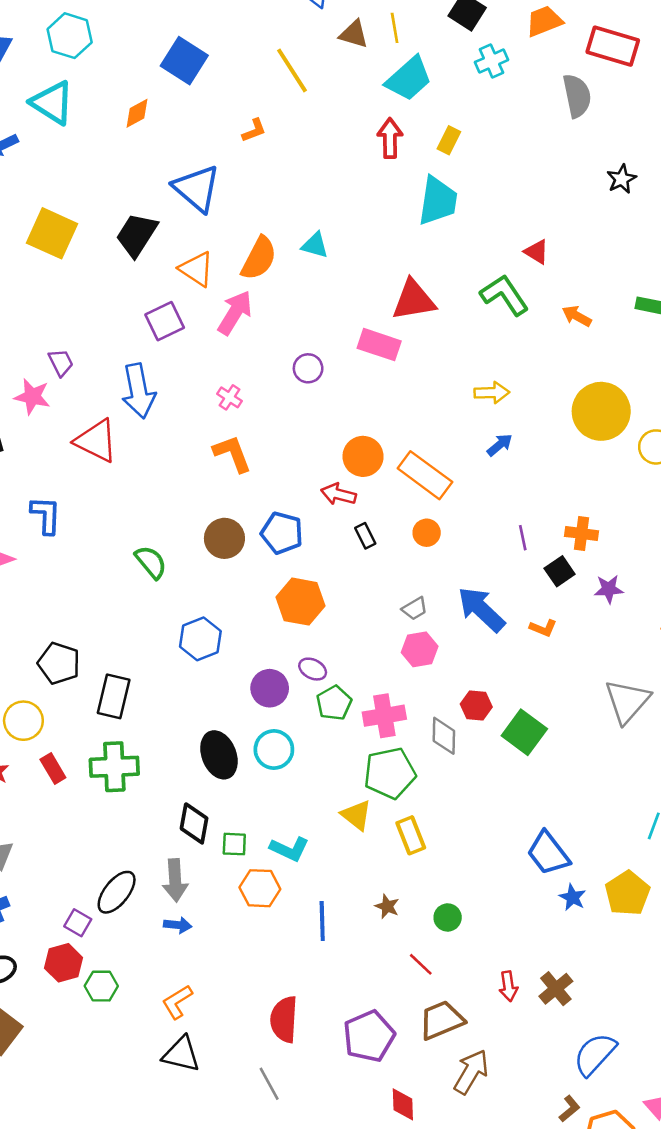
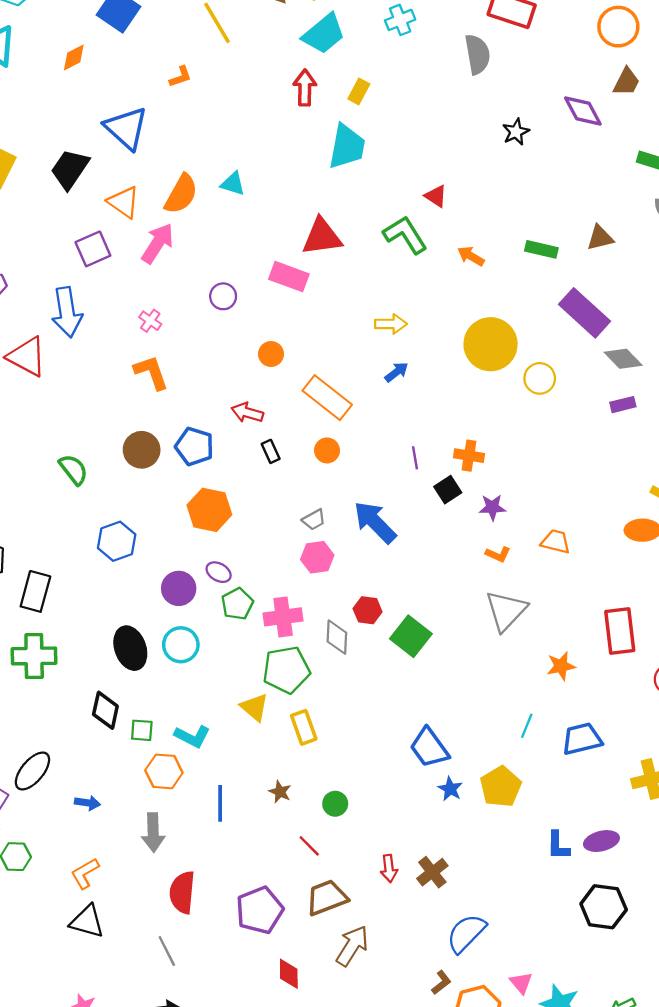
orange circle: (363, 456) -> (271, 354), moved, size x0.7
orange L-shape: (543, 628) -> (498, 554), moved
gray arrow: (175, 880) -> (153, 832), moved

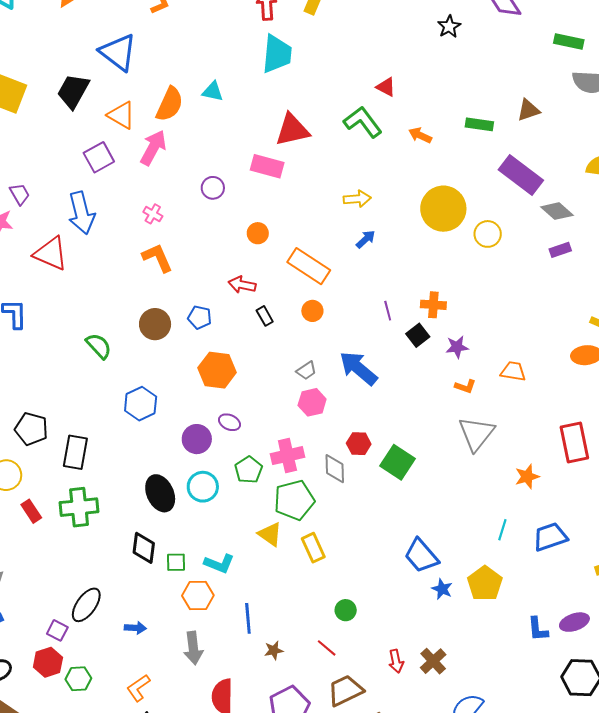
cyan trapezoid: (347, 147) -> (277, 54), moved
blue pentagon: (194, 446) -> (200, 317), size x0.7
green pentagon: (237, 604) -> (249, 470), moved
brown star: (280, 792) -> (274, 650), moved, turned -30

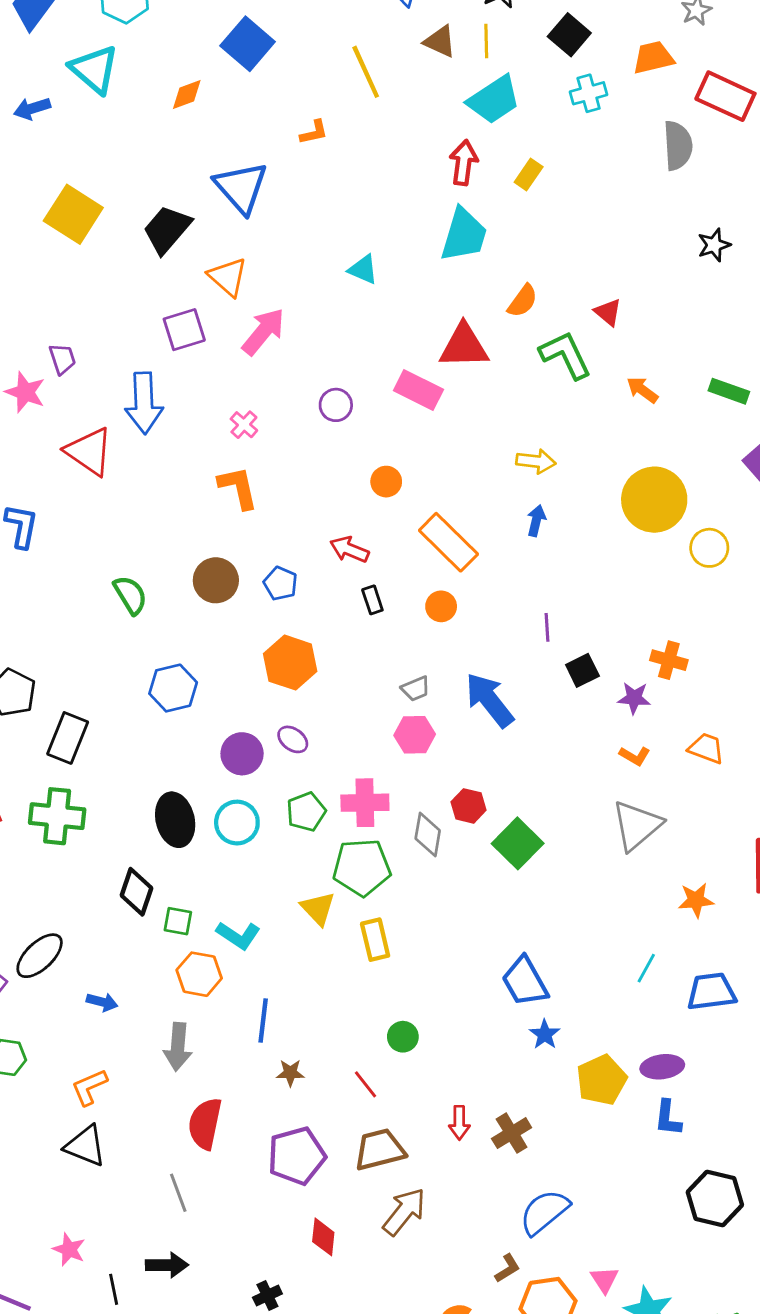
orange semicircle: (170, 104) -> (523, 301), moved, size x0.7
blue arrow: (366, 239) -> (536, 521), turned -45
orange cross: (433, 305) -> (669, 660), moved
yellow pentagon: (485, 583) -> (601, 1080), moved
purple ellipse: (574, 622) -> (662, 1067), moved

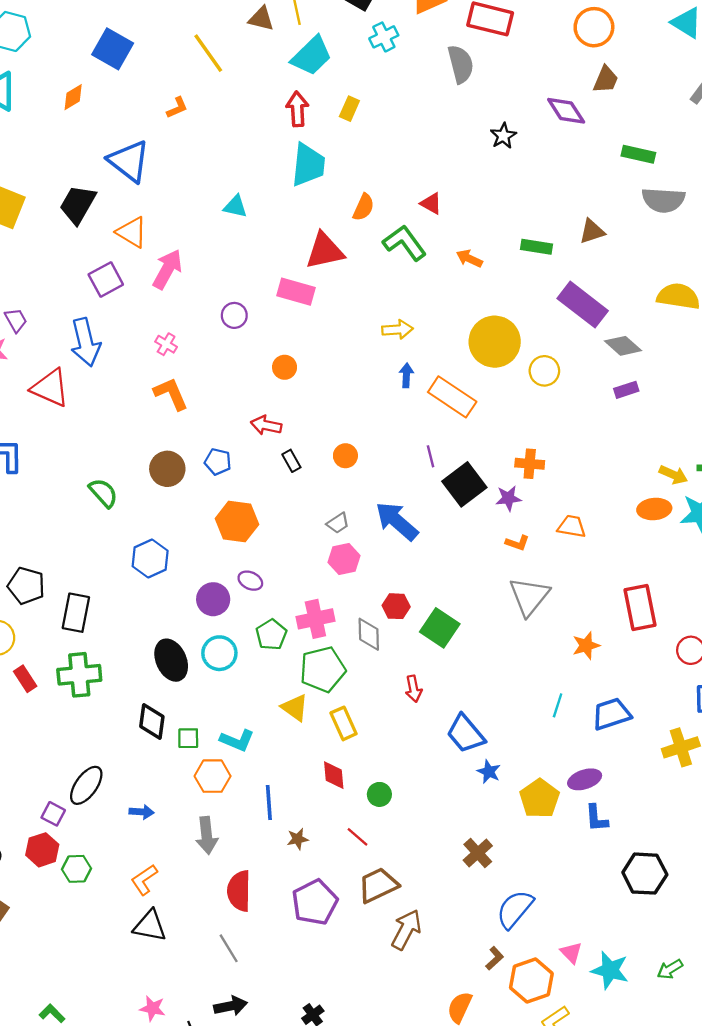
orange rectangle: (448, 542) -> (452, 397), moved
black square: (582, 670) -> (464, 484), size x1.6
red arrow: (459, 1123) -> (414, 689), moved
red diamond: (323, 1237) -> (334, 775), moved

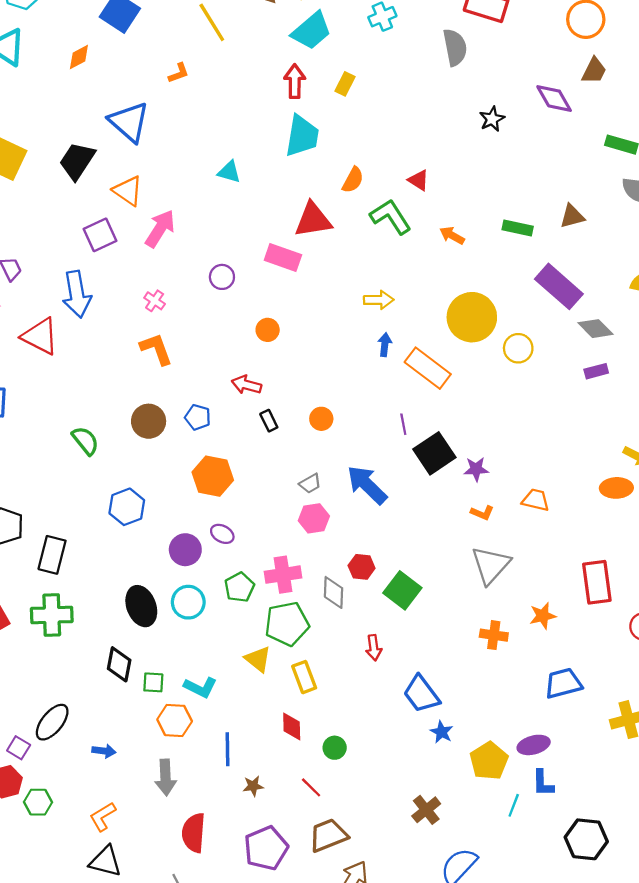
orange cross: (530, 464) -> (494, 635), moved
cyan line: (558, 705) -> (514, 805), moved

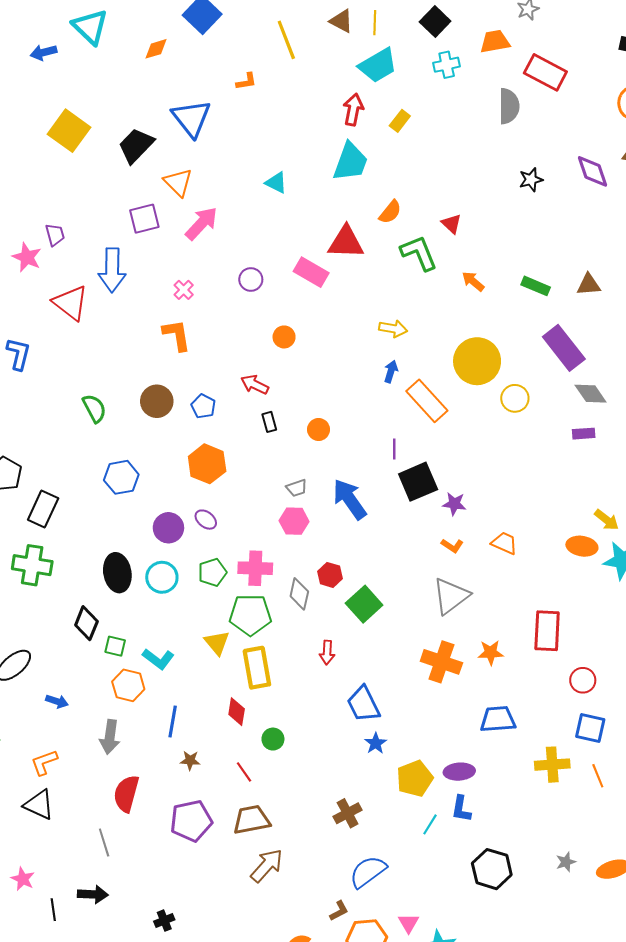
orange cross: (494, 635) -> (441, 662), size x1.5
yellow rectangle: (304, 677) -> (257, 668), size x1.4

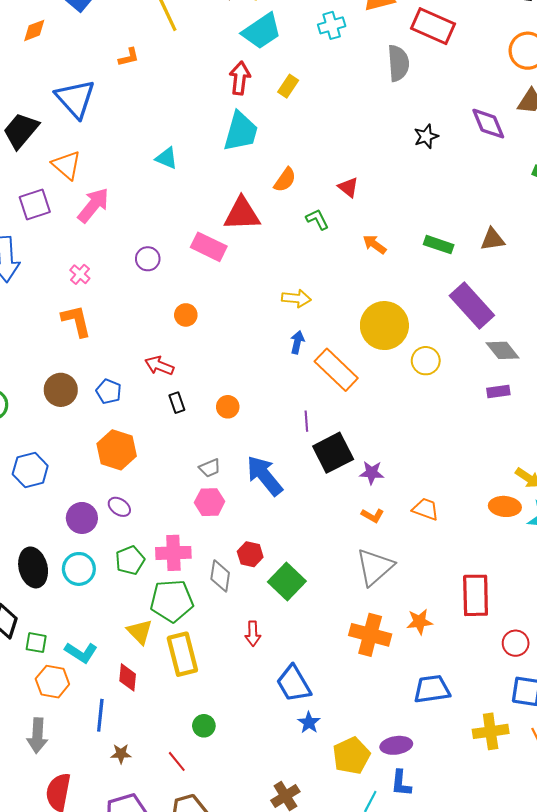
green L-shape: (419, 253) -> (317, 219), size x0.6
red diamond: (237, 712) -> (128, 677), moved

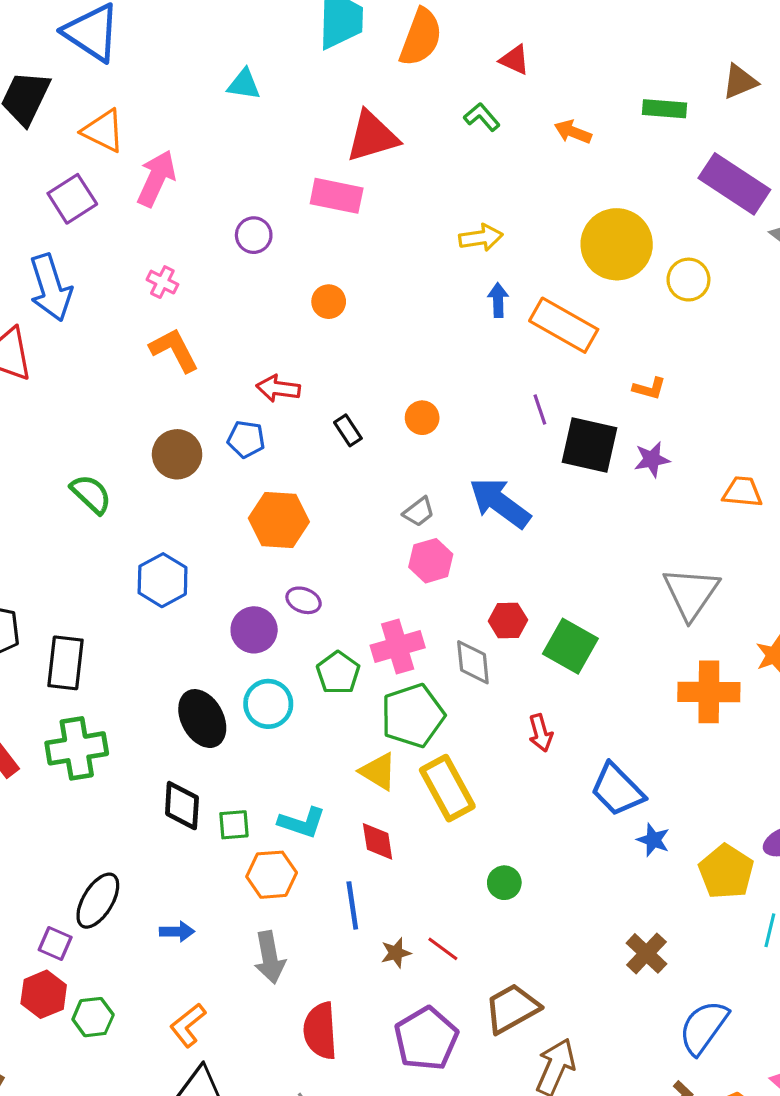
orange semicircle: (285, 180) -> (421, 37), moved, size x1.5
red arrow: (159, 366) -> (278, 388), moved
black square: (333, 453) -> (590, 445), turned -36
orange L-shape: (373, 515) -> (649, 388), moved
red line: (177, 761) -> (443, 949), moved

